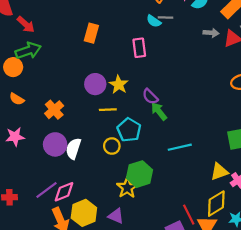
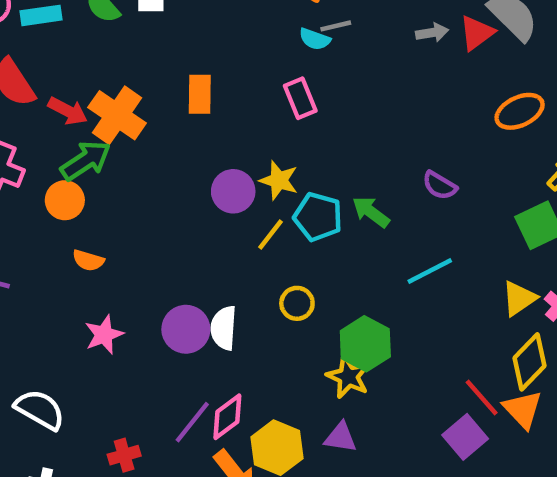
purple semicircle: (150, 96) -> (440, 185), moved
orange cross: (54, 110) -> (117, 115), moved, size x1.4
yellow line: (108, 110) -> (271, 235), turned -35
cyan pentagon: (129, 130) -> (318, 217), moved

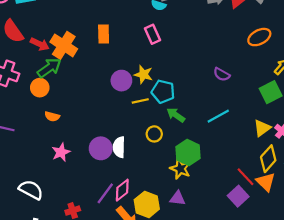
green arrow: (371, 212) -> (176, 115), moved
yellow line: (271, 235) -> (140, 101), turned 42

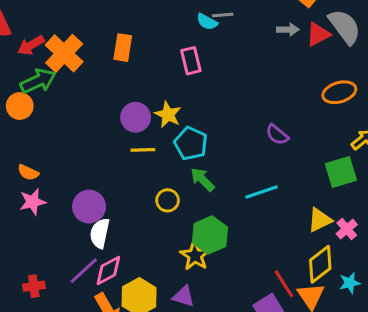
red arrow: (40, 44) -> (31, 45), turned 114
yellow line: (140, 101) -> (143, 150), moved
orange semicircle: (52, 116) -> (28, 172), moved
white semicircle: (119, 147) -> (100, 233), moved

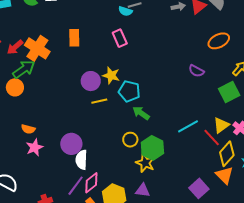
purple semicircle: (277, 135) -> (196, 71), moved
cyan line: (262, 192) -> (188, 126), moved
yellow circle: (168, 200) -> (130, 140), moved
red line: (284, 284) -> (212, 137), moved

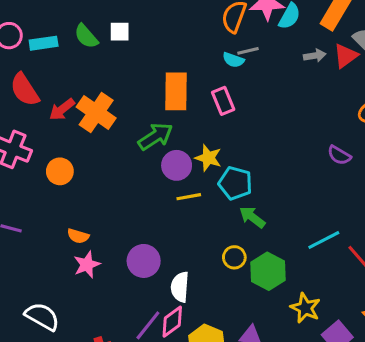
orange rectangle: (74, 38) -> (176, 91), moved, size x1.4
green arrow: (24, 69) -> (155, 136), moved
white semicircle: (81, 160) -> (180, 287), moved
yellow star: (145, 163) -> (305, 308), moved

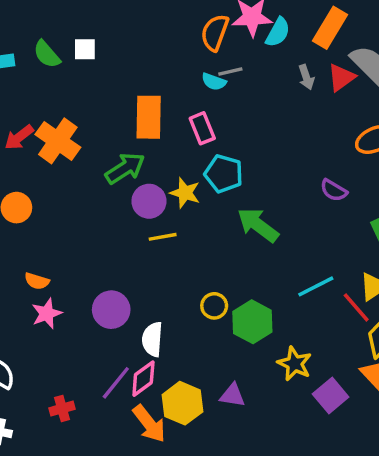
gray arrow: (315, 56) -> (306, 77), turned 80
cyan pentagon: (235, 183) -> (224, 174), moved
green arrow: (252, 217) -> (258, 225), moved, size x1.4

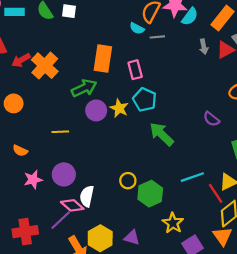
cyan semicircle: (214, 82) -> (137, 28), moved
yellow line: (163, 237) -> (60, 132), moved
pink star: (47, 314) -> (33, 180), moved
pink diamond: (143, 379) -> (72, 205), moved, turned 70
red cross: (62, 409) -> (25, 232), size x1.6

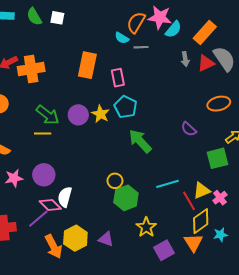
orange cross: (45, 66) -> (31, 69), turned 35
green arrow: (84, 88) -> (48, 115), moved, turned 60
yellow circle: (128, 181) -> (115, 181), moved

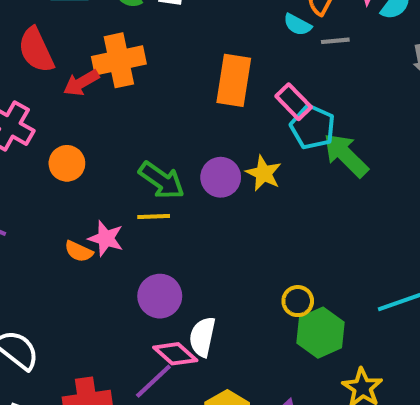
orange cross: (31, 69) -> (119, 60), moved
pink rectangle: (118, 78) -> (294, 102), turned -30
cyan pentagon: (126, 107) -> (313, 127), moved
green arrow: (140, 141) -> (346, 155), moved
pink star: (14, 178) -> (106, 238), moved, turned 30

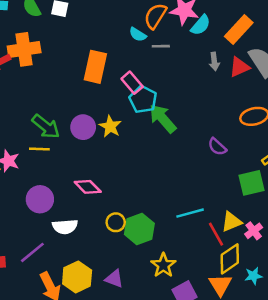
yellow circle: (298, 301) -> (116, 222), moved
white semicircle: (202, 337) -> (65, 227), turned -110
pink diamond: (175, 354) -> (88, 187), moved

